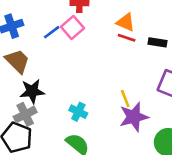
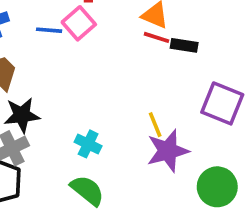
blue line: (52, 32) -> (49, 30), turned 42
black rectangle: (157, 42) -> (184, 45), moved

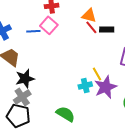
red line: (157, 37) -> (91, 27), turned 40
cyan cross: (88, 144) -> (85, 86), moved, turned -32

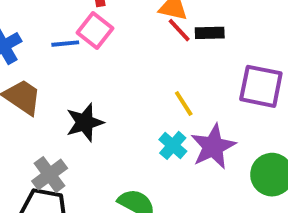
yellow line: (97, 74) -> (184, 104), moved
black star: (25, 79) -> (85, 122), moved
cyan cross: (85, 86) -> (173, 145), turned -32

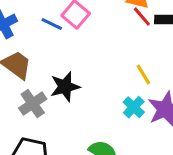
blue line: (65, 44) -> (52, 24), turned 30
gray cross: (50, 175) -> (33, 104), moved

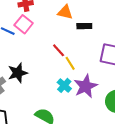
red line: (142, 17) -> (59, 50), moved

